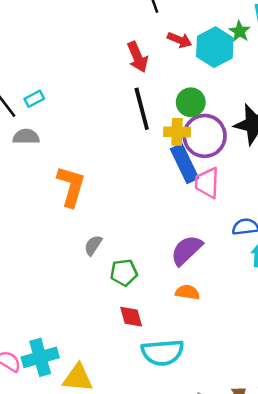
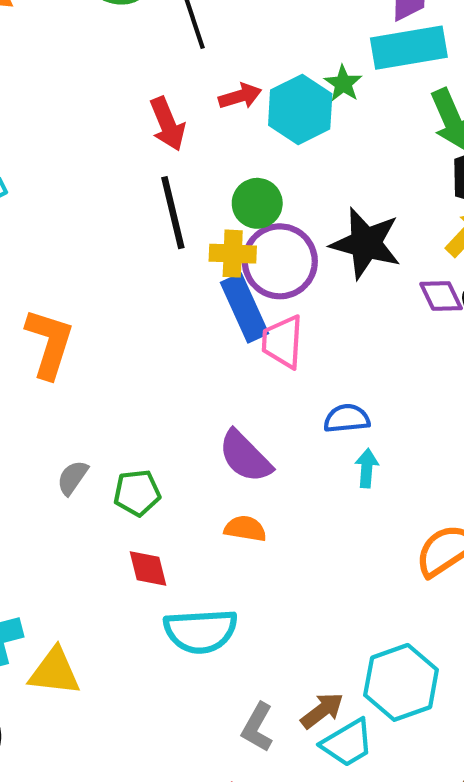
red arrow: (180, 40) -> (240, 96), turned -40
gray semicircle: (93, 245) -> (72, 478), moved
purple semicircle: (187, 250) -> (245, 456), turned -92

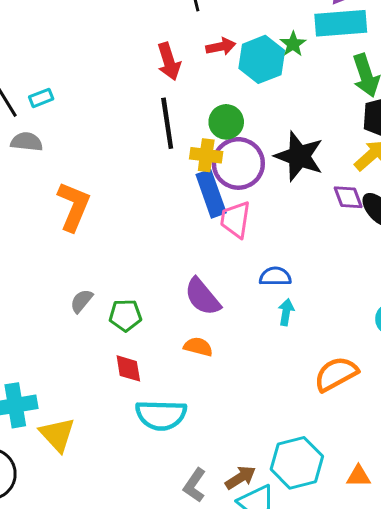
yellow triangle: (55, 672) -> (57, 434), turned 36

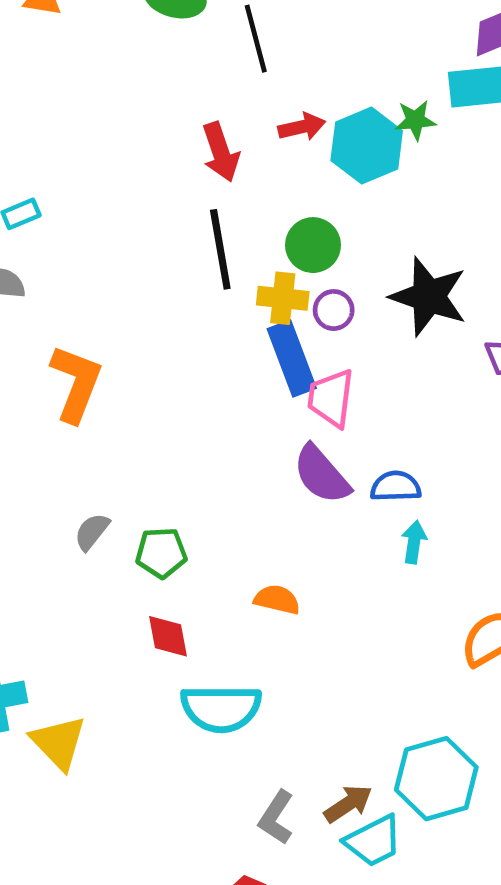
green star: (293, 44) -> (415, 120), turned 30
purple circle: (238, 163) -> (334, 310), size x0.5
purple semicircle: (202, 297) -> (321, 475), moved

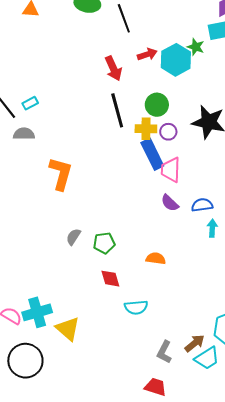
green star: (415, 120) -> (196, 47), turned 30
purple semicircle: (321, 475) -> (170, 203), size x0.7
cyan semicircle: (221, 708) -> (136, 307), size x0.7

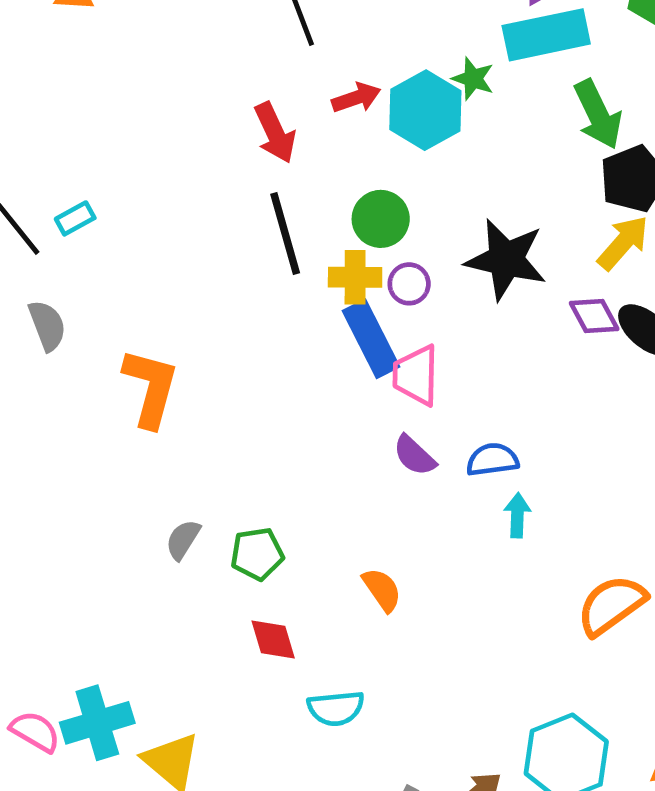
gray semicircle: (24, 134) -> (47, 325), moved, turned 70
orange semicircle: (156, 258) -> (382, 590), turned 48

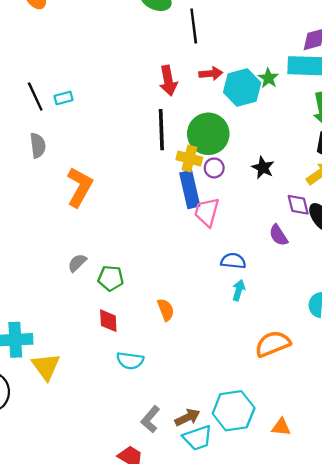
green circle: (381, 219) -> (208, 134), size x1.5
black star: (506, 260) -> (263, 168), size x0.6
purple semicircle: (414, 455) -> (278, 235), moved

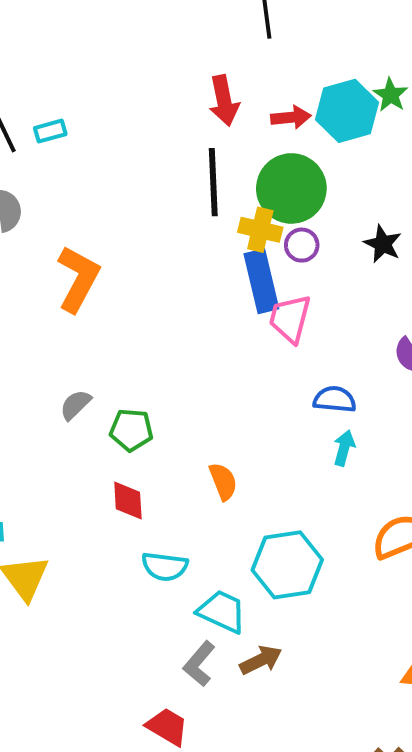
red arrow: (211, 74) -> (291, 117), moved
cyan hexagon: (234, 411) -> (287, 565), moved
cyan trapezoid: (198, 438) -> (222, 612), moved, turned -136

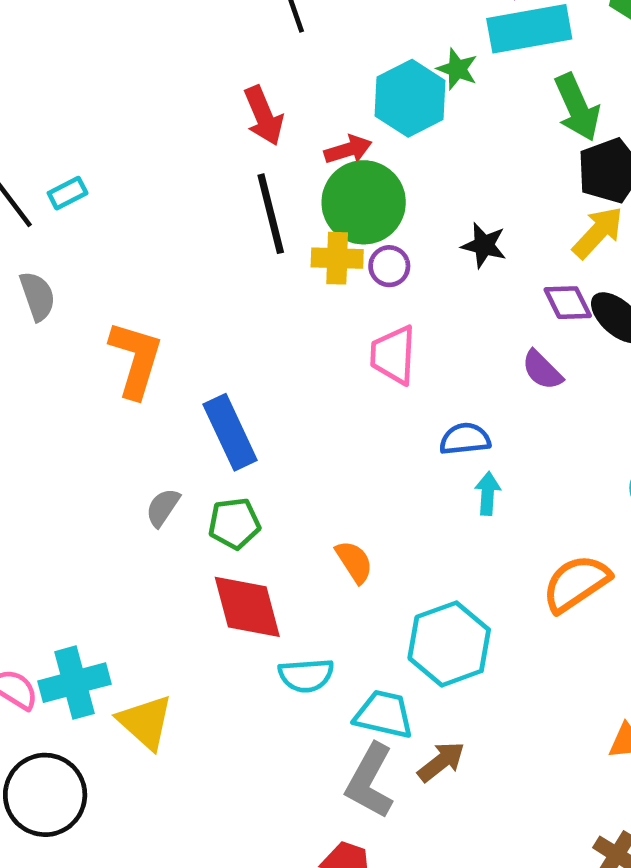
red arrow: (291, 117) -> (348, 150), moved
blue rectangle: (261, 281) -> (230, 432), moved
red diamond: (128, 500) -> (247, 607), size x1.6
gray L-shape: (199, 664) -> (370, 781), size x1.4

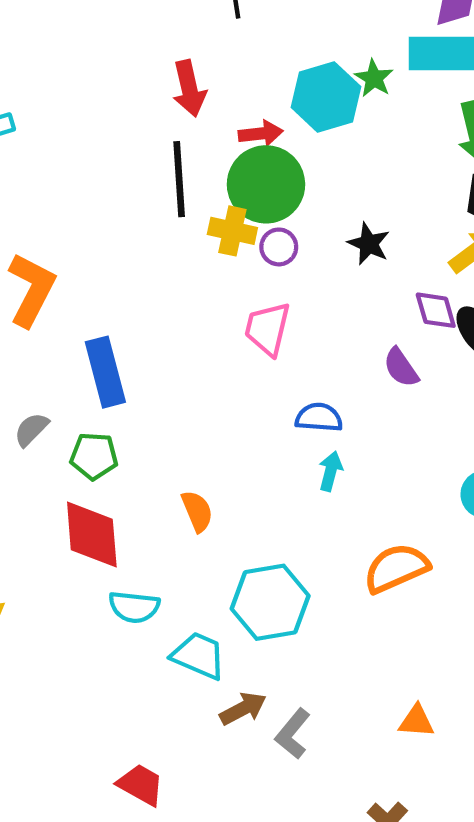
gray L-shape: (370, 781) -> (293, 734), moved, size x0.7

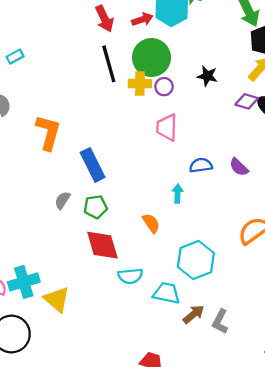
red arrow: (261, 134) -> (142, 19), moved
purple diamond: (436, 310) -> (247, 101), turned -45
purple semicircle: (401, 368) -> (239, 167), moved
cyan arrow: (330, 471) -> (178, 194), moved

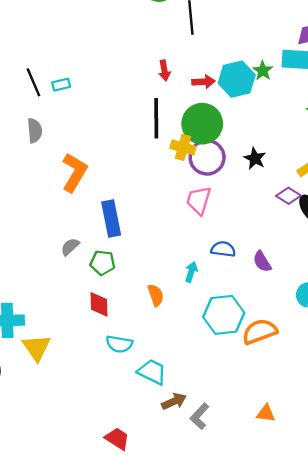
red arrow: (104, 19) -> (164, 70), size x0.7
purple circle: (164, 87) -> (207, 157), size x1.8
red diamond: (102, 245) -> (99, 304), size x0.7
cyan hexagon: (196, 260) -> (224, 315), moved

